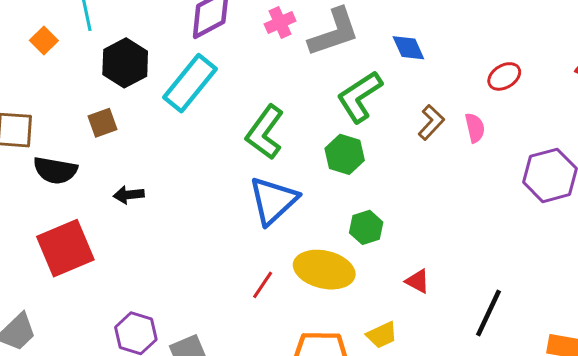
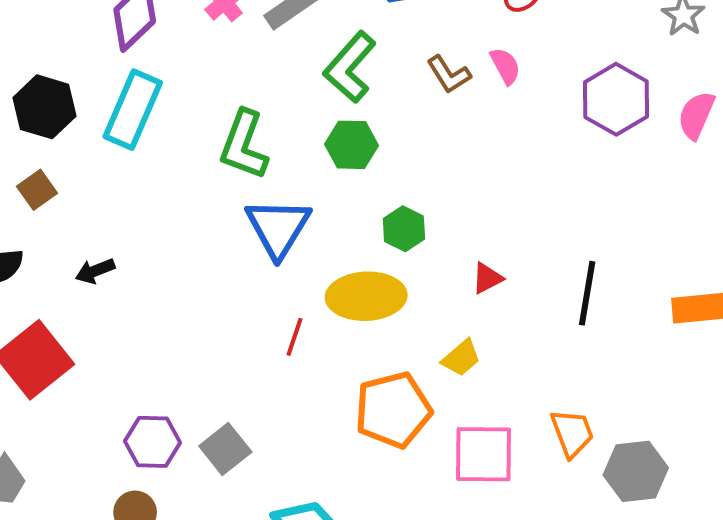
brown L-shape: (431, 122) -> (449, 74), turned 120
red triangle: (418, 281) -> (487, 278), turned -40

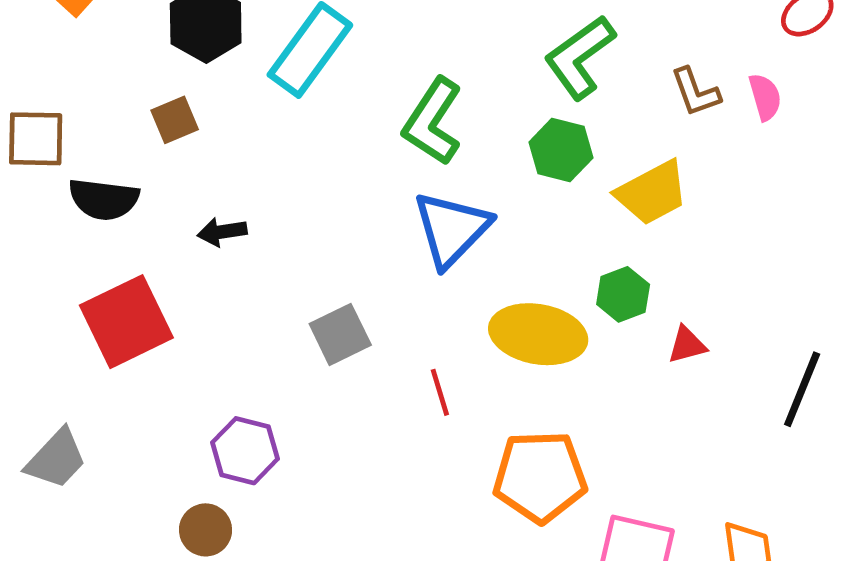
green hexagon: (404, 229) -> (623, 294), moved
red line: (294, 337) -> (440, 392), moved, turned -48
yellow trapezoid: (461, 358) -> (652, 193), moved, size x1.5
gray square: (225, 449) -> (340, 334), moved

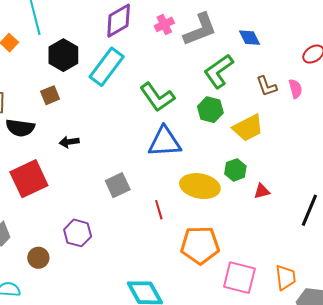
green L-shape: (433, 121) -> (157, 97), turned -69
blue triangle: (452, 229) -> (165, 142), turned 42
brown circle: (206, 530) -> (38, 258), moved

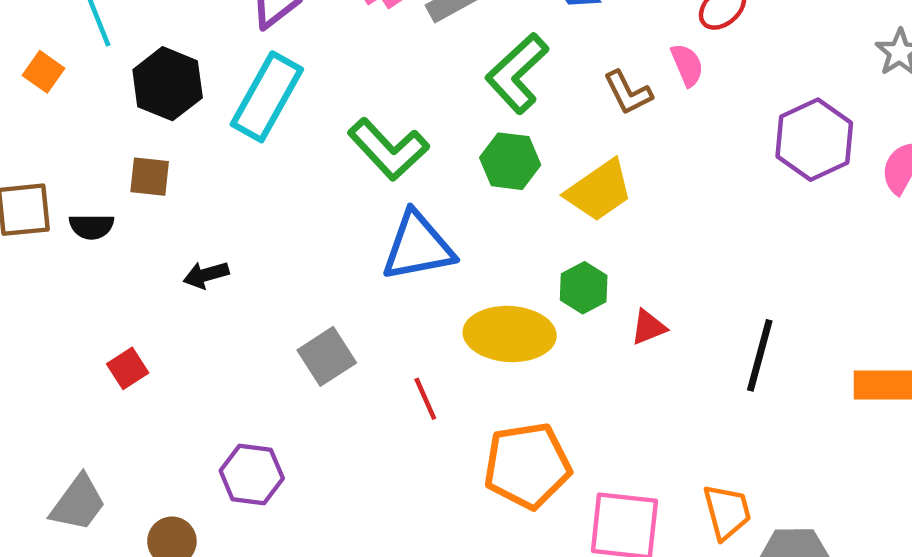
pink semicircle: (295, 89) -> (687, 65), moved
brown square: (50, 95) -> (150, 177), turned 36
black semicircle: (20, 128) -> (91, 227), moved, size x0.7
red square: (29, 179) -> (128, 368), size x0.5

